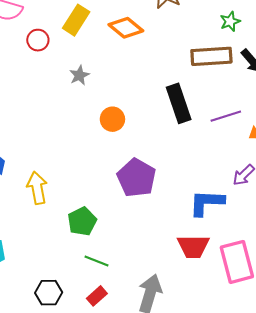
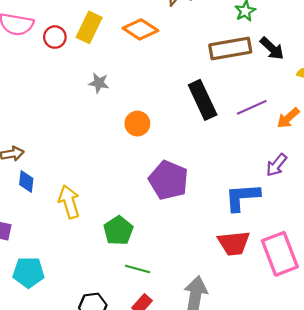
red circle: (38, 40) -> (55, 37), moved
gray star: (79, 75) -> (99, 83), turned -30

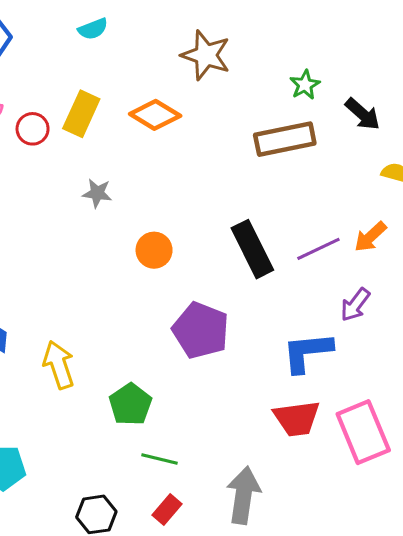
black arrow: (272, 48) -> (363, 114), moved
black rectangle: (203, 100) -> (252, 249), moved
purple line: (252, 107) -> (318, 249), moved

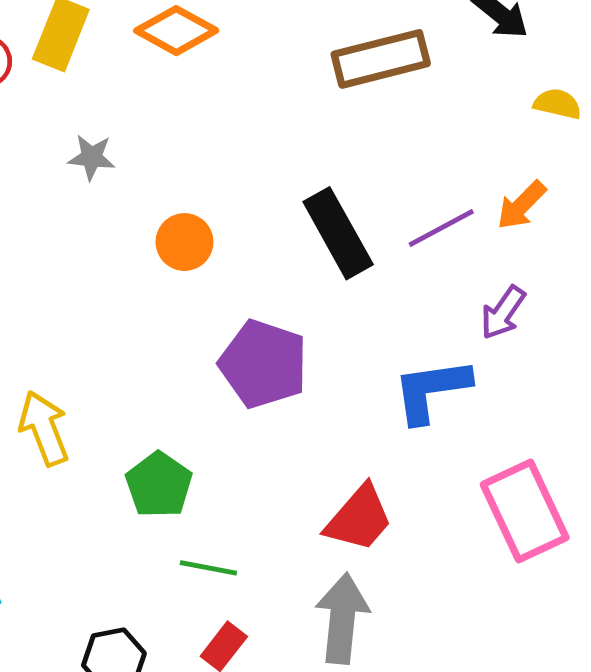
red trapezoid: (297, 418) -> (359, 518), moved, turned -39

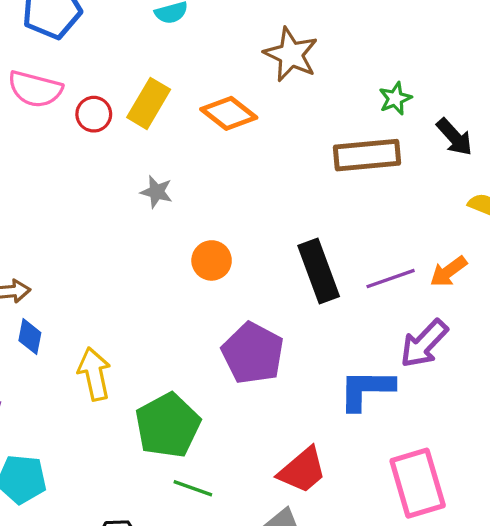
purple arrow: (503, 313) -> (424, 344), size x1.4
green pentagon: (159, 485) -> (168, 425), size x1.4

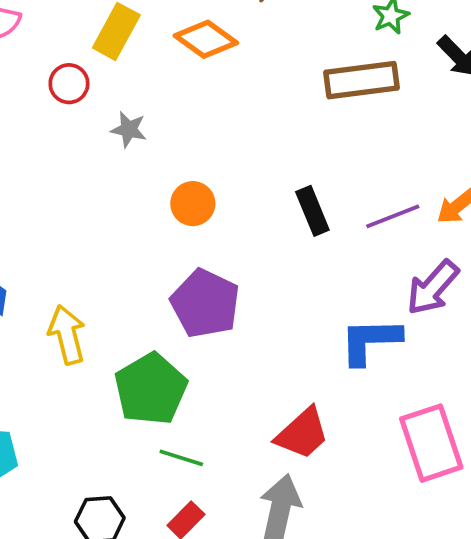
red circle: (94, 114) -> (69, 84), moved
black rectangle: (319, 271) -> (312, 211), size x0.7
purple pentagon: (253, 353) -> (205, 303), moved

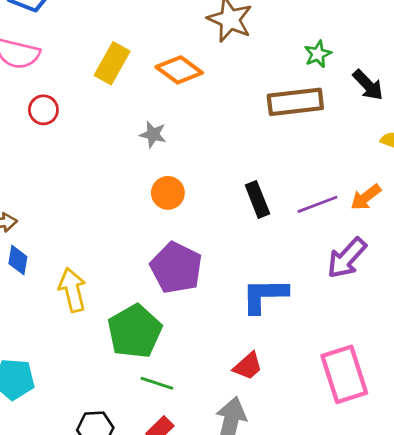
red circle: (69, 84) -> (43, 110), moved
gray star: (129, 129) -> (153, 134), moved
blue L-shape: (370, 341) -> (265, 295), moved
red trapezoid: (302, 433) -> (248, 366), size x0.7

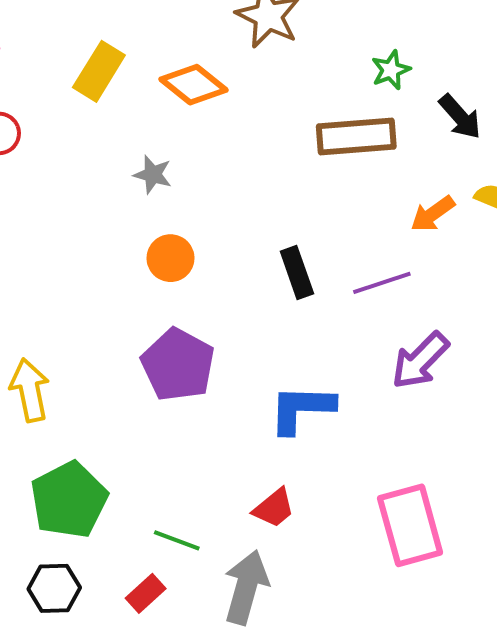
orange arrow: (366, 197) -> (433, 214), moved
green pentagon: (135, 331) -> (69, 500), moved
green line: (157, 383) -> (177, 540), moved

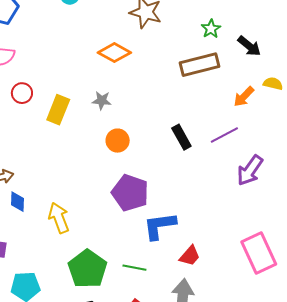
yellow rectangle: (99, 71) -> (58, 110), moved
blue L-shape: (302, 409) -> (160, 226), moved
green line: (177, 540) -> (134, 268), moved

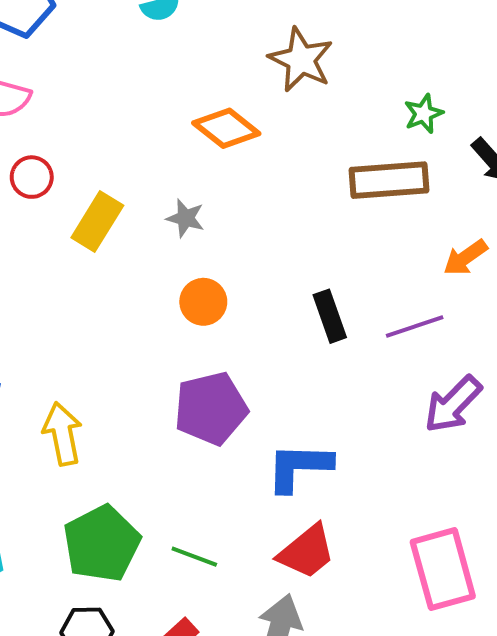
purple pentagon: (130, 193) -> (211, 408), turned 30
blue L-shape: (160, 226) -> (299, 467), moved
red trapezoid: (190, 256) -> (307, 552), size x1.4

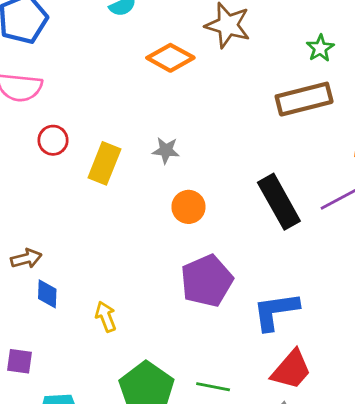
orange diamond: (226, 128) -> (170, 58), moved
black rectangle: (330, 316) -> (279, 202), size x1.5
yellow arrow: (62, 434) -> (106, 317), size x0.7

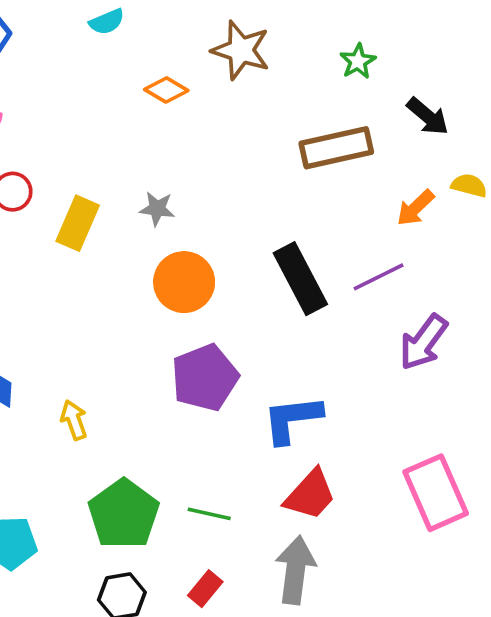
green star: (320, 48) -> (358, 61), moved
orange diamond: (170, 58) -> (166, 90), size x0.7
orange circle: (188, 207) -> (184, 282), size x1.4

